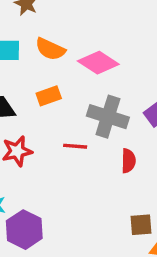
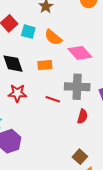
gray cross: (108, 117) -> (77, 87), turned -30
brown square: (141, 225) -> (80, 157), turned 32

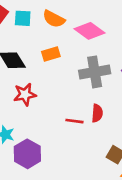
red line: (53, 99) -> (74, 121), moved
red semicircle: (82, 116) -> (97, 113), moved

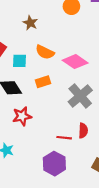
cyan square: (23, 18) -> (19, 61), moved
gray cross: (95, 72) -> (80, 96), turned -30
purple hexagon: (27, 154) -> (54, 164), moved

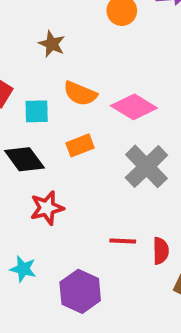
red semicircle: (83, 131) -> (161, 251), moved
purple hexagon: (54, 164) -> (80, 291), moved

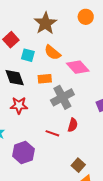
brown star: (52, 44) -> (45, 23), size x1.6
gray cross: (146, 166) -> (62, 97), moved
red semicircle: (161, 251) -> (73, 125), moved

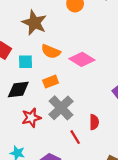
black diamond: (15, 78) -> (18, 89), turned -60
gray cross: (62, 97) -> (61, 108), moved
red line: (52, 133) -> (75, 137), turned 56

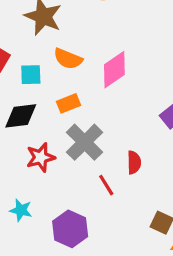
pink diamond: (82, 59) -> (114, 70), turned -65

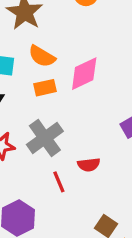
orange rectangle: (68, 103) -> (45, 88), moved
red semicircle: (134, 162) -> (89, 165), turned 75

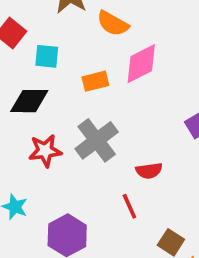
orange semicircle: (42, 56) -> (113, 23), moved
red line: (59, 182) -> (129, 206), moved

